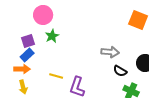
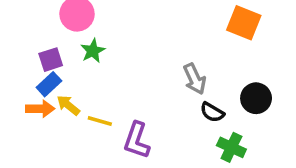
gray arrow: (110, 52) -> (195, 79), turned 60
yellow arrow: (23, 87) -> (68, 105), moved, turned 144

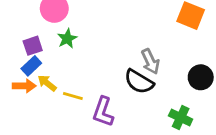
black semicircle: (212, 112) -> (139, 82), moved, size x1.5

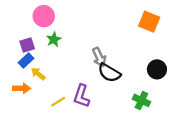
gray arrow: (150, 62) -> (99, 57), moved
orange arrow: (24, 86) -> (22, 88), moved
yellow line: (73, 96) -> (58, 102), moved, turned -48

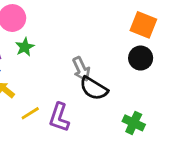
black circle: (157, 69) -> (141, 58), moved
yellow line: (58, 102) -> (30, 113), moved

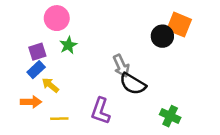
black circle: (141, 58) -> (162, 36), moved
yellow line: (30, 113) -> (59, 119), moved, turned 30

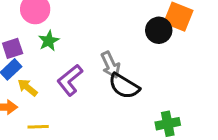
purple L-shape: (101, 111) -> (70, 80), moved, turned 32
green cross: (170, 116) -> (168, 124), turned -36

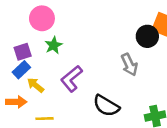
gray arrow: (110, 65) -> (129, 65), moved
black semicircle: (124, 86) -> (106, 106), moved

